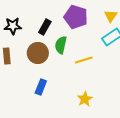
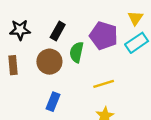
purple pentagon: (76, 17) -> (104, 36), moved
yellow line: (84, 60) -> (104, 84), moved

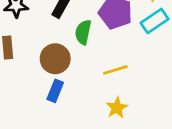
brown circle: (49, 62) -> (55, 59), moved

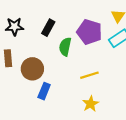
brown circle: (55, 59) -> (32, 69), moved

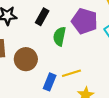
yellow line: (89, 75) -> (71, 73), moved
blue rectangle: (44, 91) -> (50, 82), moved

